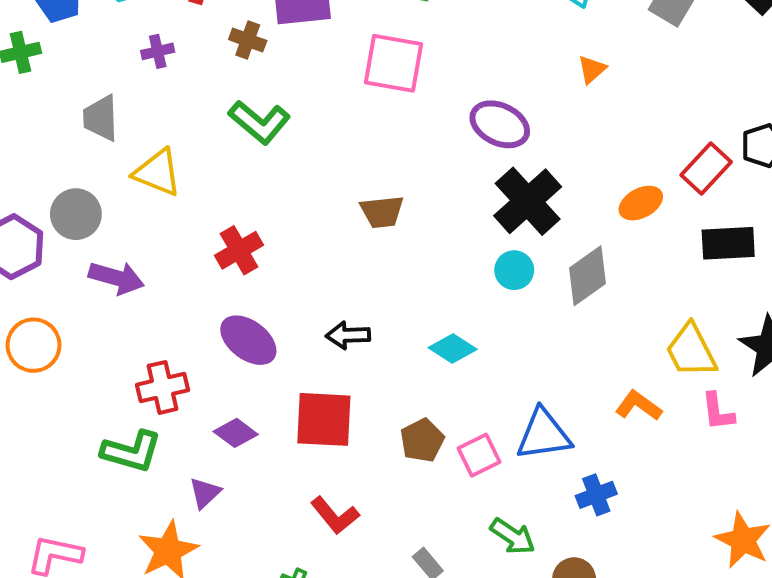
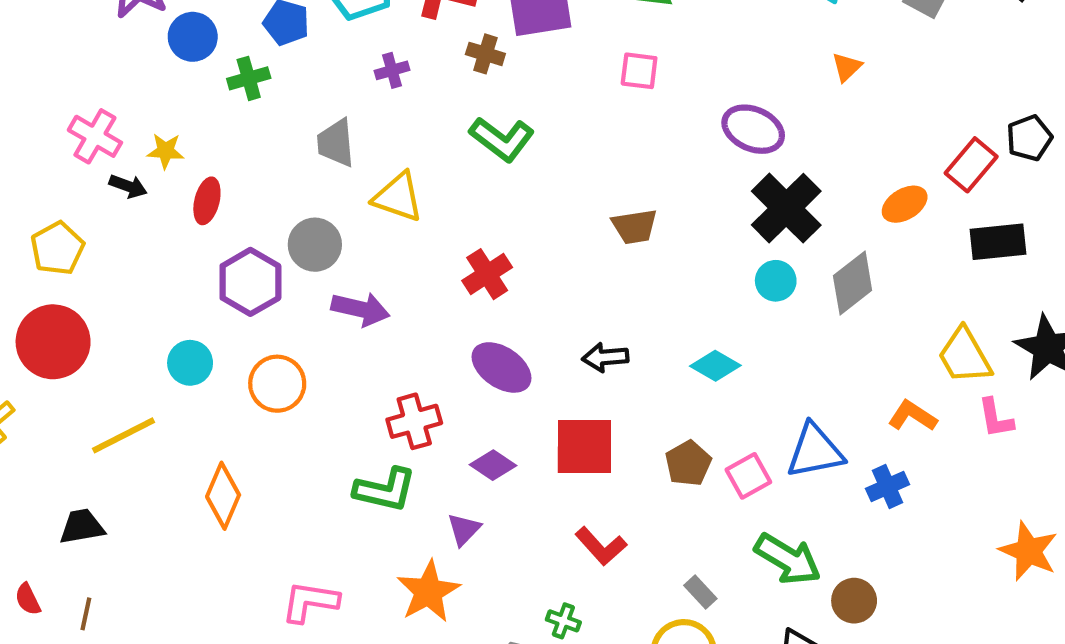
pink square: (394, 63) -> (639, 71), size x0.6
blue cross: (596, 495) -> (887, 487), moved
green arrow: (513, 536) -> (788, 559), size x1.4

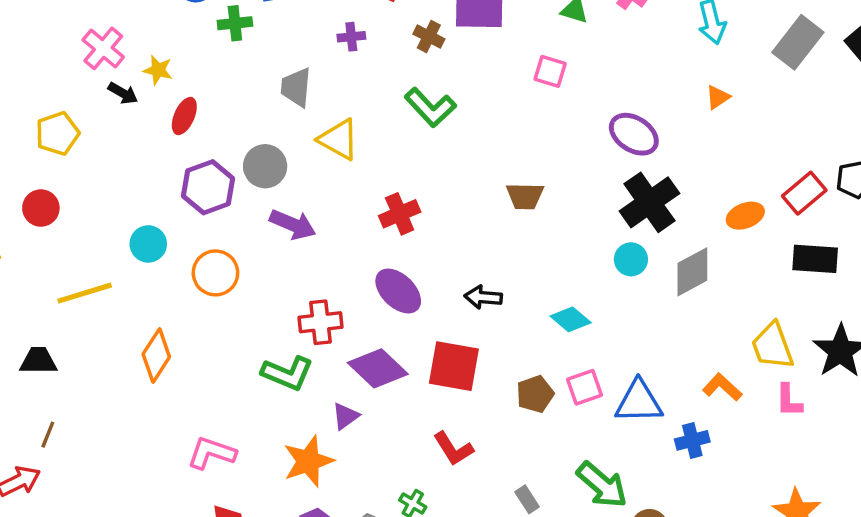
red circle: (53, 342) -> (41, 208), size x0.6
purple diamond: (493, 465) -> (378, 368), size x1.6
pink square: (748, 476) -> (585, 387), moved
brown line: (86, 614) -> (48, 435), moved

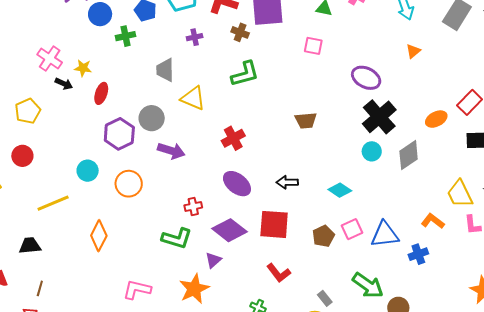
green L-shape: (430, 107) -> (245, 74), turned -56
red cross: (320, 322) -> (193, 206), size x0.7

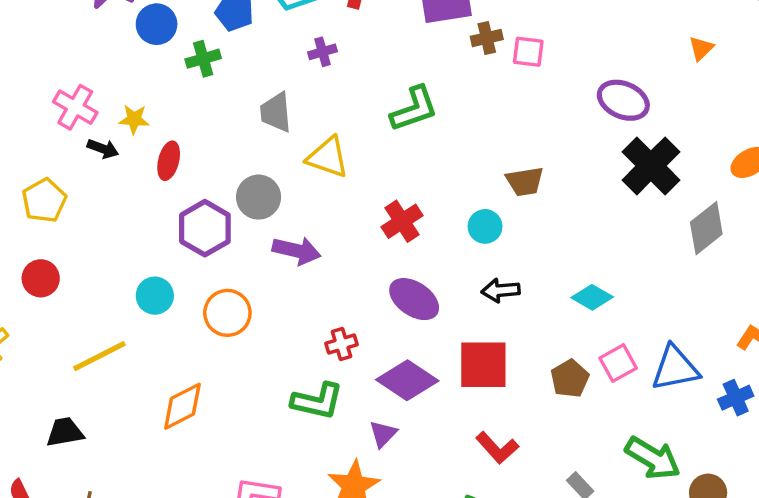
brown cross: (240, 32) -> (487, 38), moved, turned -30
cyan circle: (372, 151) -> (485, 226), moved
orange diamond: (99, 236) -> (182, 406), turned 40

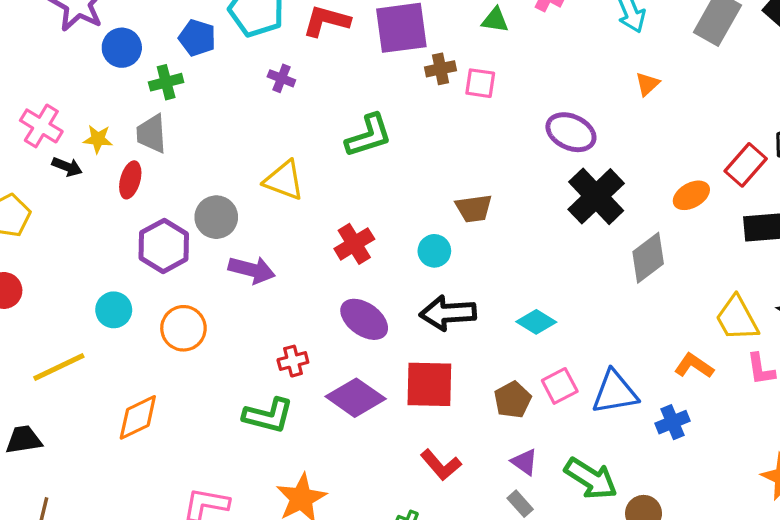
purple cross: (322, 52) -> (281, 78), turned 36
gray trapezoid: (276, 112) -> (151, 134), moved
black arrow: (501, 290) -> (448, 313), size x1.5
purple triangle: (383, 434) -> (524, 462), moved, turned -40

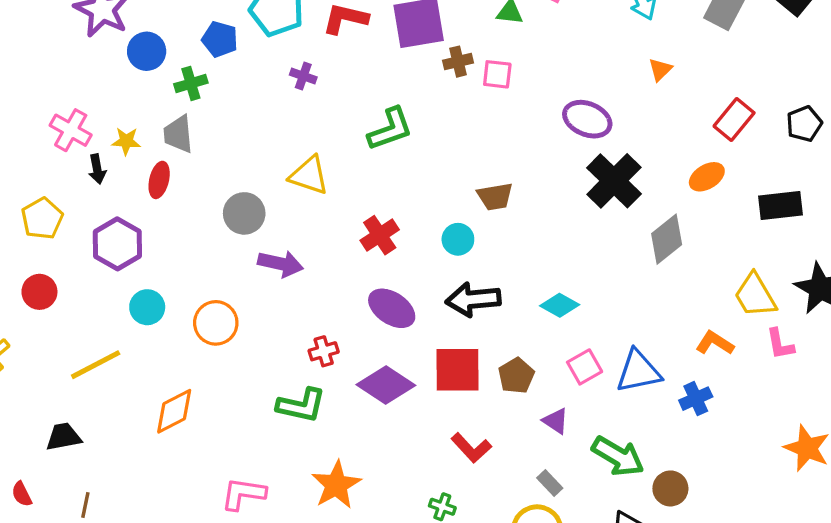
red rectangle: (746, 165) -> (734, 119), moved
black arrow: (67, 167) -> (97, 169), turned 60
purple hexagon: (164, 246) -> (117, 244), moved
brown pentagon: (513, 400) -> (516, 376), moved
purple triangle: (524, 462) -> (556, 421), moved

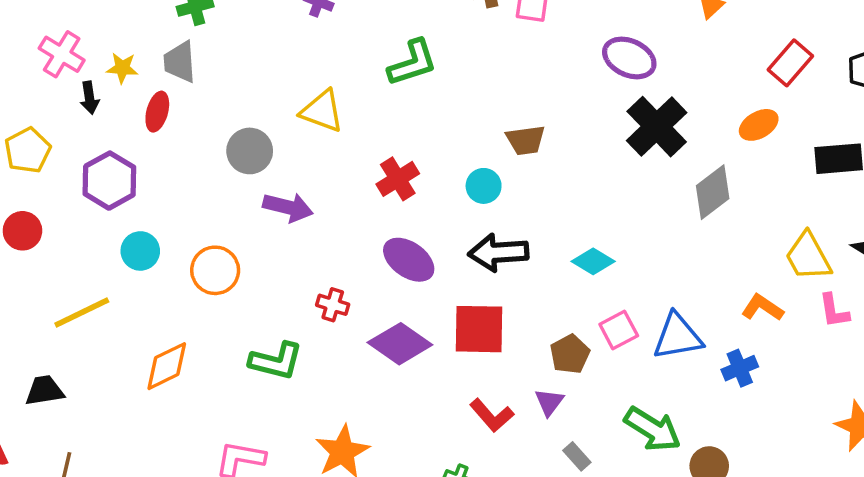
red cross: (324, 351) -> (333, 305), turned 32
brown pentagon: (516, 376) -> (570, 354), moved
green L-shape: (301, 405) -> (276, 361), moved
purple triangle: (556, 421) -> (549, 402), moved, turned 32

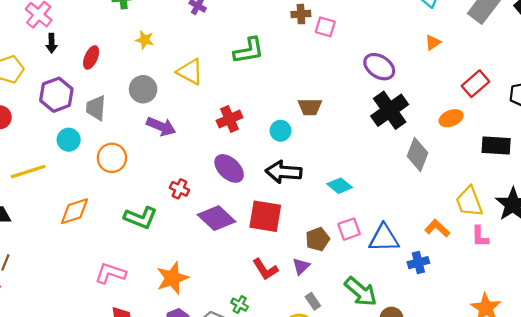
gray trapezoid: (180, 62) -> (96, 108), moved
yellow star: (122, 68) -> (145, 40), moved
gray diamond: (713, 192) -> (418, 154), turned -40

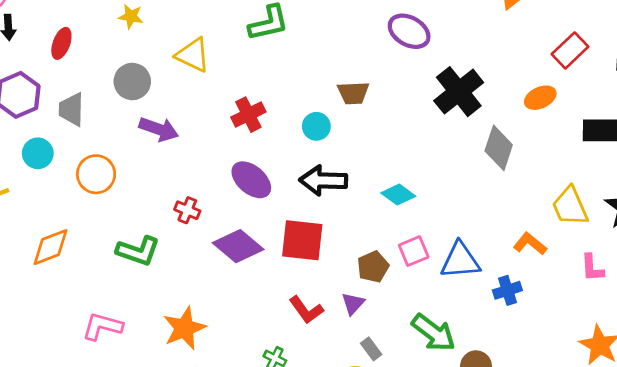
purple ellipse: (379, 67) -> (409, 31), moved
pink L-shape: (480, 236) -> (592, 268), moved

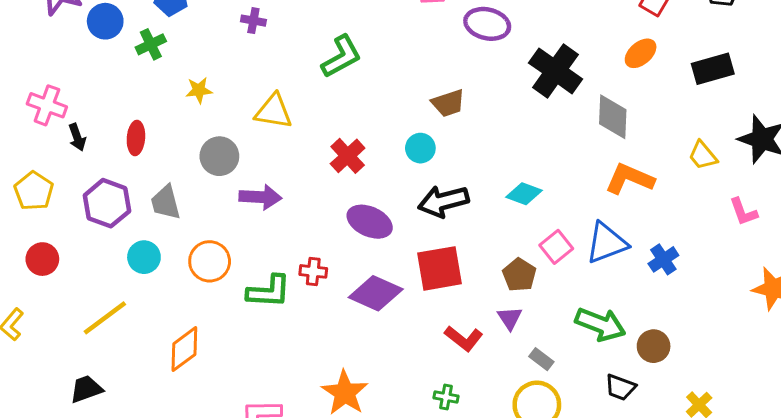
yellow trapezoid: (570, 206) -> (703, 155), size x0.7
orange L-shape: (530, 244) -> (630, 179), moved, size x1.4
green L-shape: (138, 251) -> (269, 291), moved

